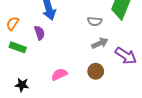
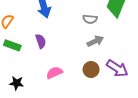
purple semicircle: (40, 33) -> (41, 41), moved
purple arrow: (126, 56) -> (117, 68), moved

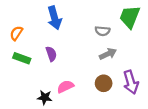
purple arrow: (117, 68) -> (131, 82), turned 40
black star: (17, 83) -> (45, 97), moved

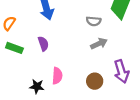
brown circle: (104, 83) -> (95, 81), moved
pink semicircle: (65, 87) -> (57, 76), turned 119

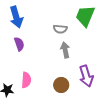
purple semicircle: (43, 44) -> (19, 44), moved
gray arrow: (99, 44) -> (65, 50), turned -77

